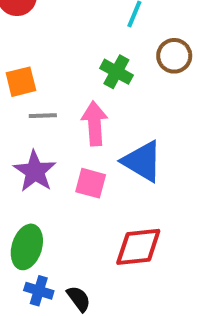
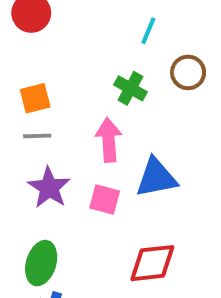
gray line: (43, 116) -> (37, 136), moved
blue triangle: (142, 161) -> (156, 178), turned -42

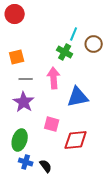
cyan line: (148, 31) -> (74, 34), moved
gray line: (37, 136) -> (26, 79), moved
pink square: (105, 200) -> (52, 124), moved

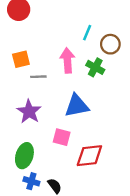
green cross: (65, 52) -> (95, 67), moved
pink arrow: (54, 78) -> (67, 60), moved
gray line: (26, 79) -> (38, 77), moved
blue triangle: (78, 97) -> (77, 106), moved

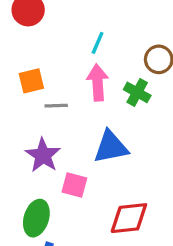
cyan line: (87, 33) -> (98, 43), moved
pink square: (62, 137) -> (74, 185), moved

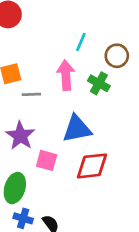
cyan line: (98, 43) -> (81, 42), moved
red diamond: (129, 218) -> (92, 166), moved

